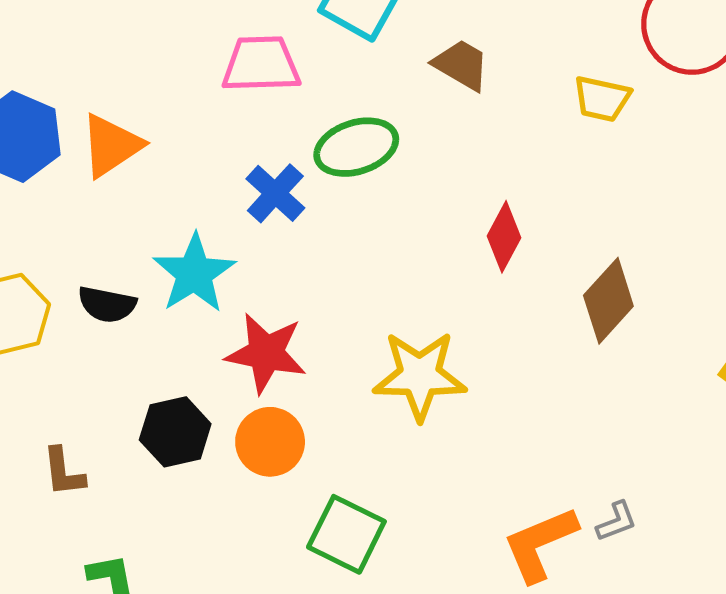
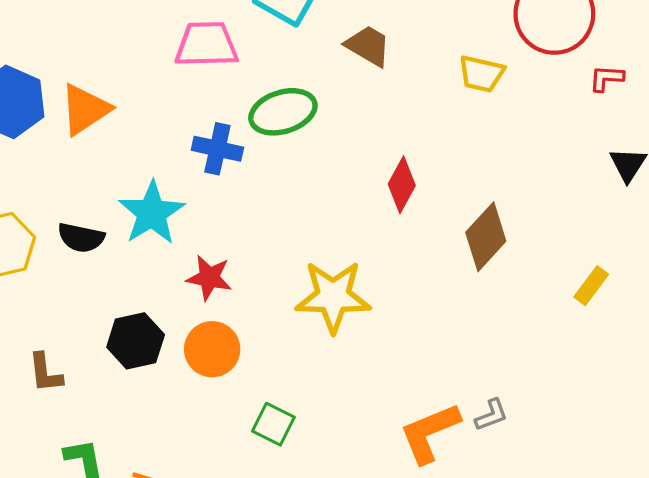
blue cross: (275, 193) -> (217, 149), turned -30
red star: (266, 353) -> (209, 278), size x0.7
green square: (346, 534) -> (273, 424), size x0.7

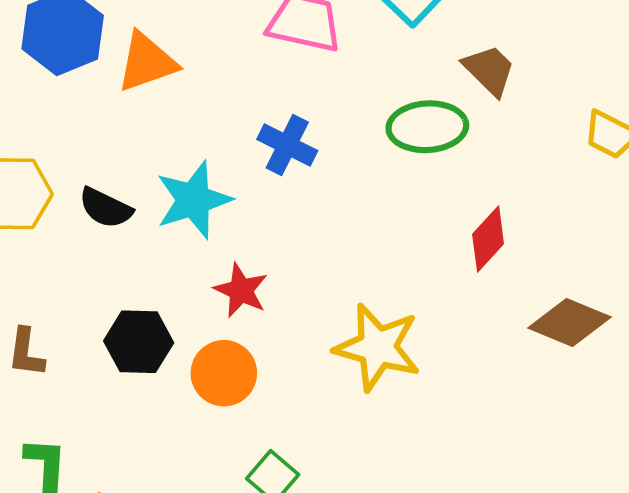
green ellipse: (283, 112) -> (427, 127), moved
brown diamond: (486, 237) -> (569, 323), turned 56

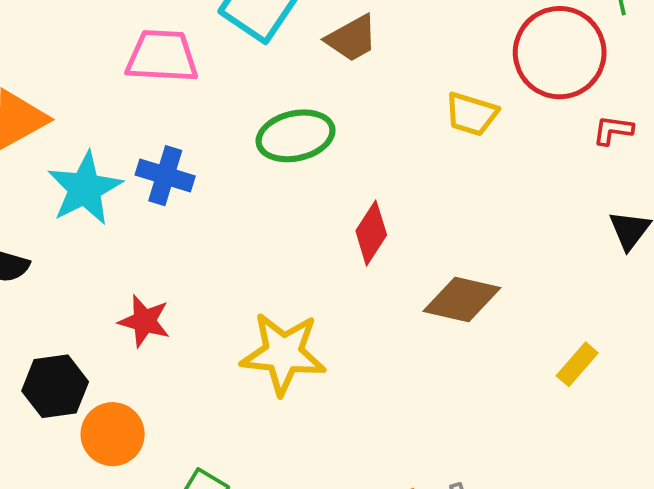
brown trapezoid: (489, 70) -> (352, 38), moved, turned 116
cyan star: (193, 200) -> (85, 188), moved
orange circle: (224, 373) -> (113, 434), moved

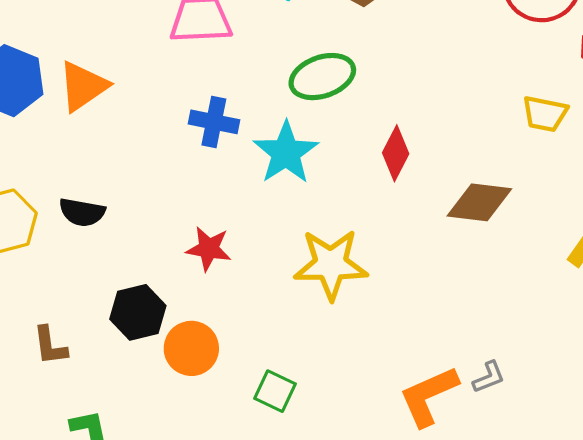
yellow trapezoid: (471, 114) -> (545, 114), moved
cyan star: (85, 188) -> (286, 153), moved

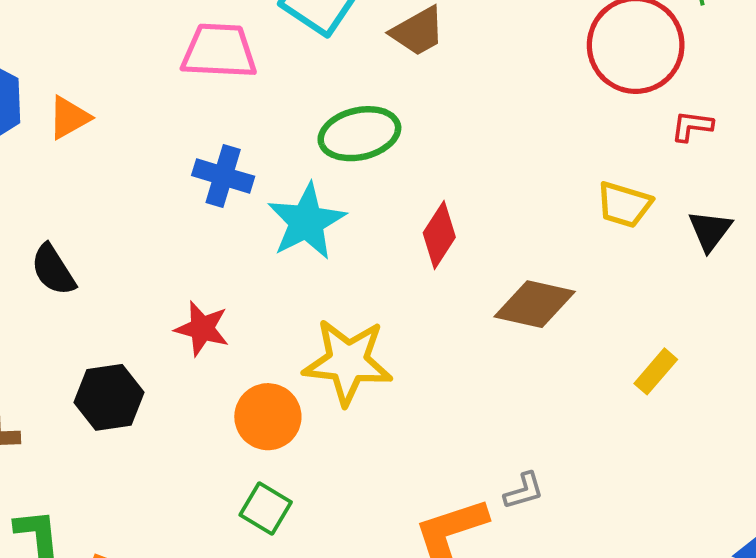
orange triangle: (83, 86) -> (69, 118), size x0.7
black semicircle: (82, 212) -> (53, 270), turned 42
orange circle: (191, 348) -> (268, 417), moved
gray L-shape: (489, 377) -> (524, 491), moved

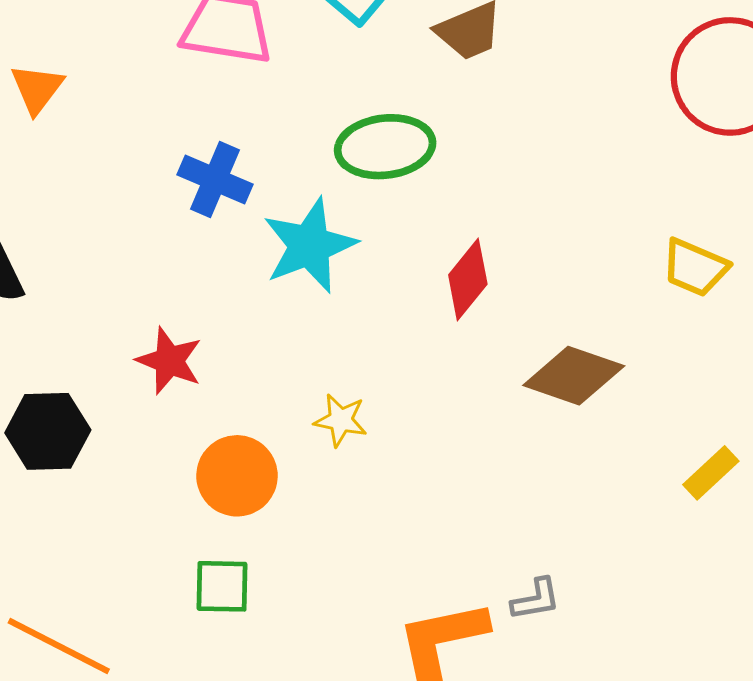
orange triangle: (69, 118) -> (37, 89), turned -30
yellow star: (348, 362) -> (341, 420), size x0.5
green square: (266, 509) -> (222, 586), turned -36

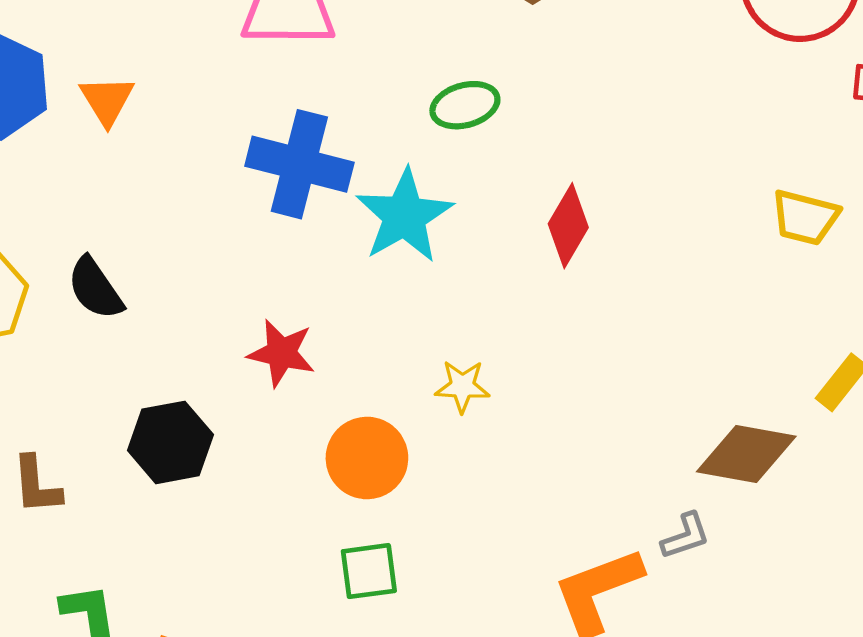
green ellipse: (385, 147) -> (465, 105), size x0.7
blue cross: (215, 180) -> (299, 164), size x1.4
yellow trapezoid: (695, 267) -> (805, 217), moved
brown diamond: (574, 376) -> (746, 454), moved

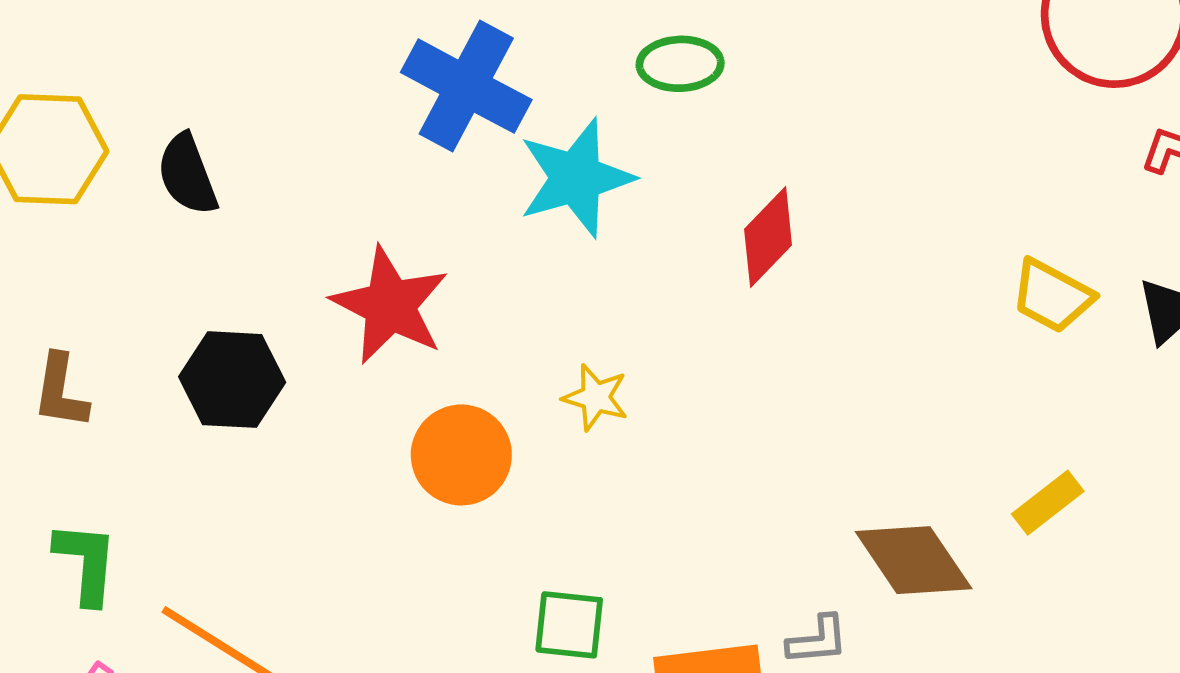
red star: (281, 353) -> (390, 305), size x1.4
brown diamond: (746, 454) -> (914, 560), turned 32
green square: (369, 571) -> (569, 625), moved

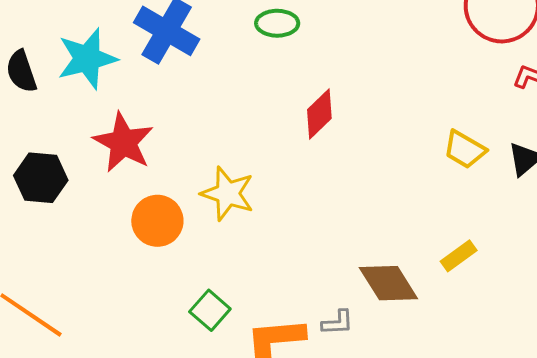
cyan star: (576, 178) -> (87, 59), moved
yellow star: (596, 397) -> (228, 194), size x1.6
green square: (569, 625) -> (210, 310), turned 33

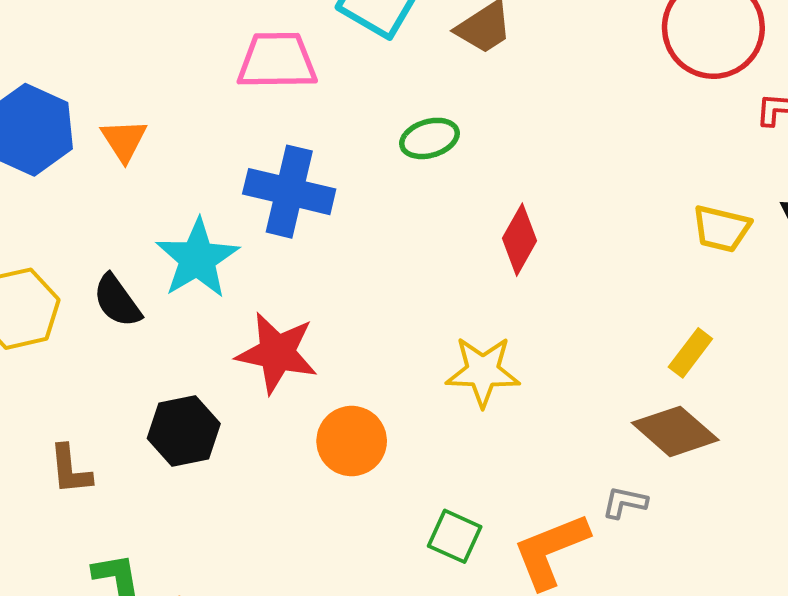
yellow star: (228, 194) -> (483, 371), moved
yellow rectangle: (459, 256) -> (690, 353), moved
gray L-shape: (338, 323) -> (625, 502), turned -148

